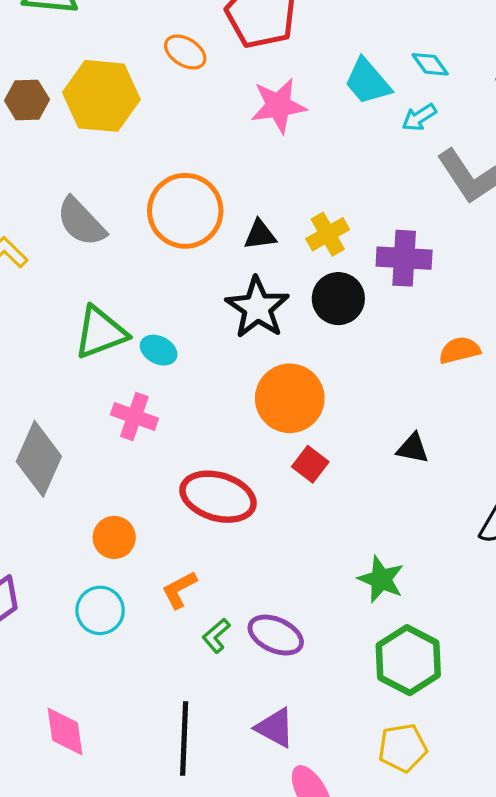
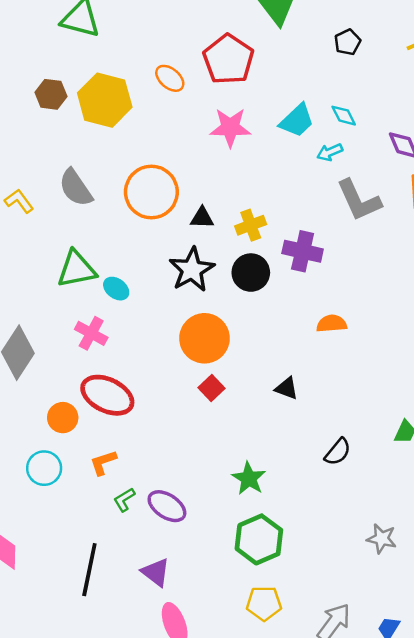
cyan trapezoid: (367, 82) -> (297, 121), turned -102
red ellipse: (218, 497) -> (107, 395), moved
yellow pentagon: (403, 748) -> (264, 603), moved

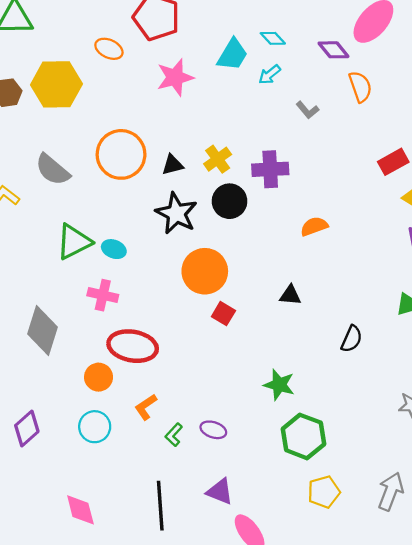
gray L-shape: (359, 200) -> (307, 110), size x0.5
purple ellipse: (167, 506) -> (213, 430), size x0.7

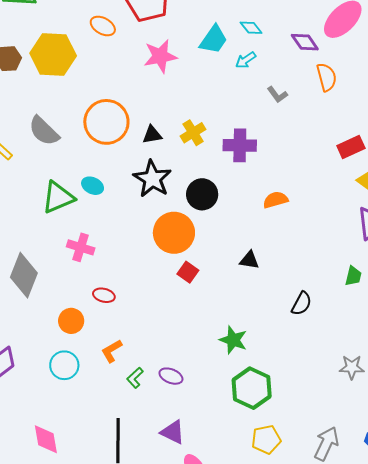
black circle: (230, 201) -> (202, 194), moved
cyan ellipse: (114, 249) -> (93, 186), moved
red ellipse: (133, 346) -> (104, 295), size x0.5

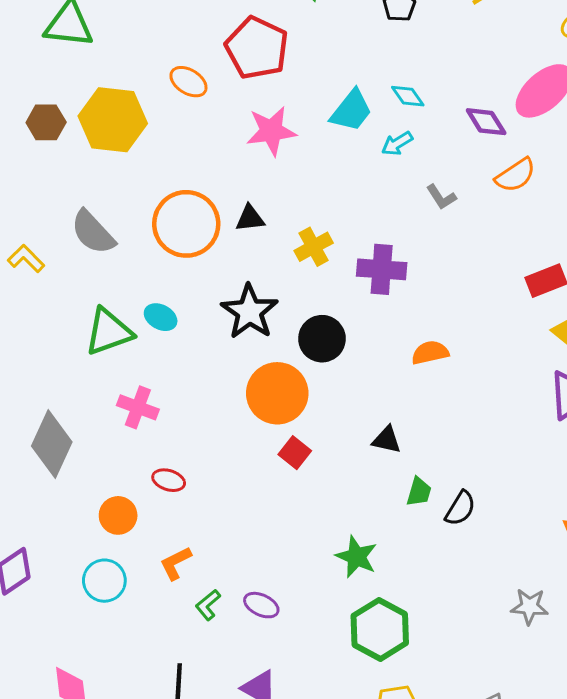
orange semicircle: (327, 77) -> (515, 175), turned 68
black triangle: (152, 135) -> (250, 218), moved
green trapezoid: (353, 276) -> (419, 492), moved

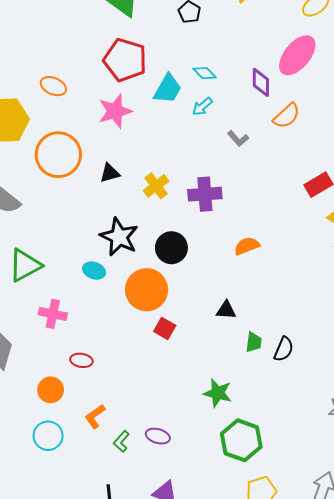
red pentagon: (257, 48) -> (125, 60), moved
purple diamond: (486, 122) -> (261, 82), turned 40
orange circle: (186, 224) -> (58, 155), moved
cyan ellipse: (161, 317) -> (94, 271), moved

